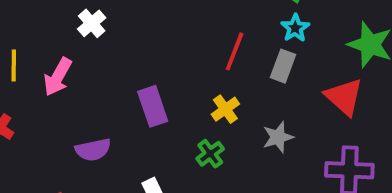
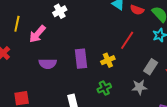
gray rectangle: (283, 66) -> (151, 67), moved
yellow cross: (225, 109) -> (108, 60), moved
purple semicircle: (93, 150) -> (48, 64), moved

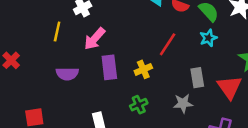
yellow line: (17, 24) -> (57, 31), moved
pink arrow: (37, 34) -> (95, 39), moved
gray rectangle: (151, 67) -> (197, 78), turned -42

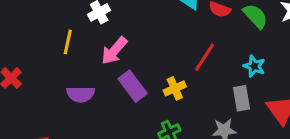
cyan star: (208, 38) -> (254, 66), moved, turned -30
purple rectangle: (109, 67) -> (133, 86), turned -30

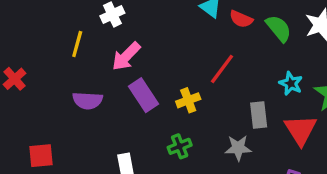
cyan star: (254, 66) -> (291, 83), moved

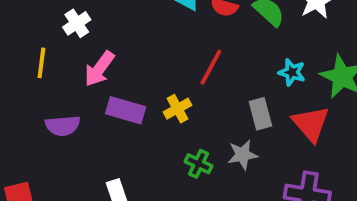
purple rectangle: (144, 95) -> (126, 110), turned -32
green cross: (180, 146) -> (199, 164), moved, turned -35

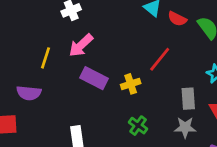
yellow line: (41, 63) -> (46, 58), moved
purple semicircle: (63, 126) -> (29, 93), moved
gray star: (243, 155) -> (185, 127), moved

